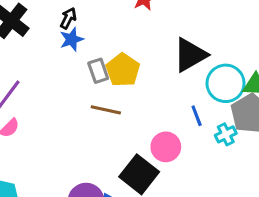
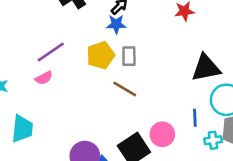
yellow pentagon: (123, 70) -> (101, 55), moved

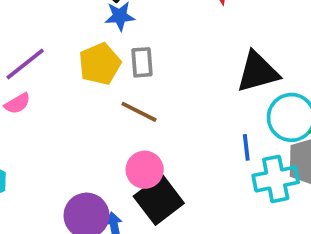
pink circle: (162, 134) -> (145, 170), moved
cyan cross: (213, 140) -> (276, 179), size x1.6

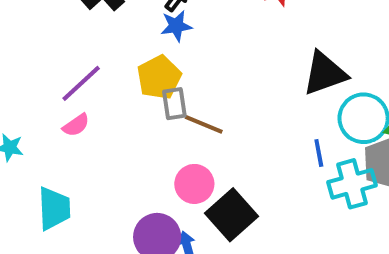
gray rectangle: (142, 62) -> (174, 104), moved
pink circle: (145, 170) -> (194, 184), moved

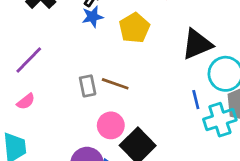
yellow pentagon: (159, 77) -> (134, 28), moved
gray rectangle: (174, 104) -> (88, 86), moved
pink semicircle: (76, 125) -> (26, 102), moved

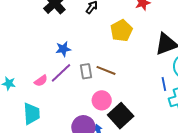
blue star: (93, 17) -> (63, 49), moved
purple line: (29, 60) -> (61, 73), moved

